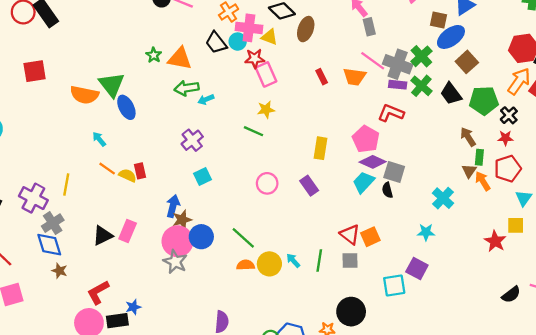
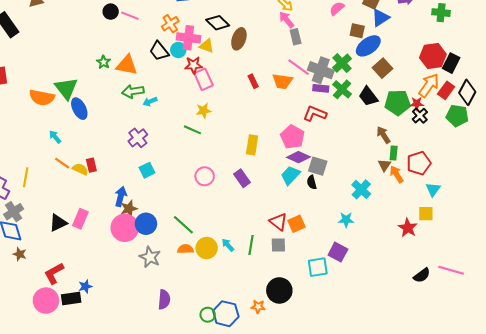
red star: (505, 138) -> (417, 104), moved
gray star: (175, 262) -> (150, 257), moved

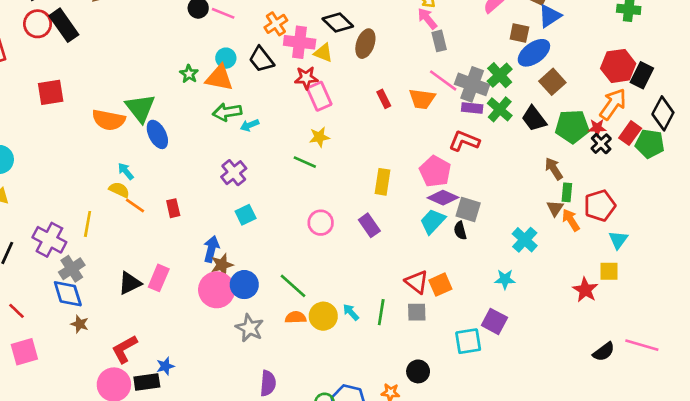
cyan circle: (178, 50) -> (226, 58), moved
red rectangle: (446, 90) -> (630, 133), moved
yellow semicircle: (80, 169) -> (119, 190), moved
black circle: (279, 290) -> (418, 371), size x0.7

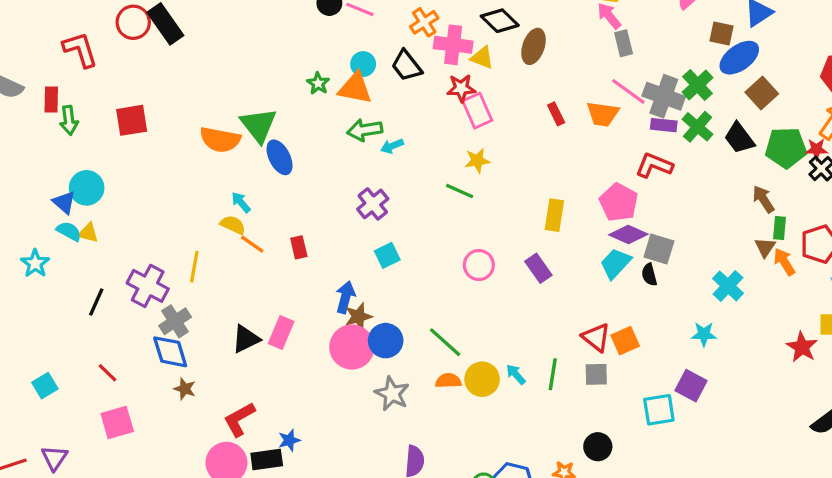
red square: (51, 92) -> (132, 120), moved

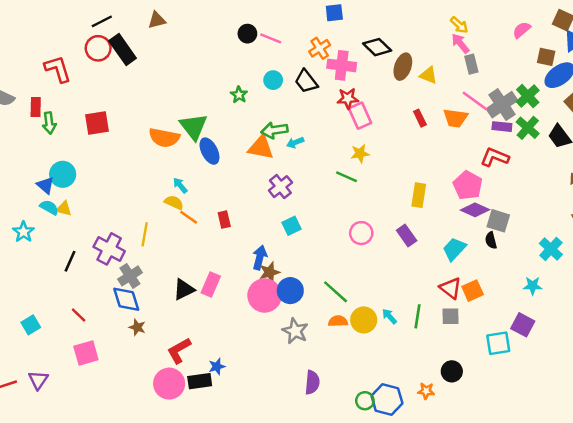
yellow triangle: (482, 58) -> (429, 75), moved
orange triangle: (355, 88) -> (261, 147), moved
gray cross: (664, 96) -> (502, 105), turned 36
cyan trapezoid: (616, 263) -> (454, 249), moved

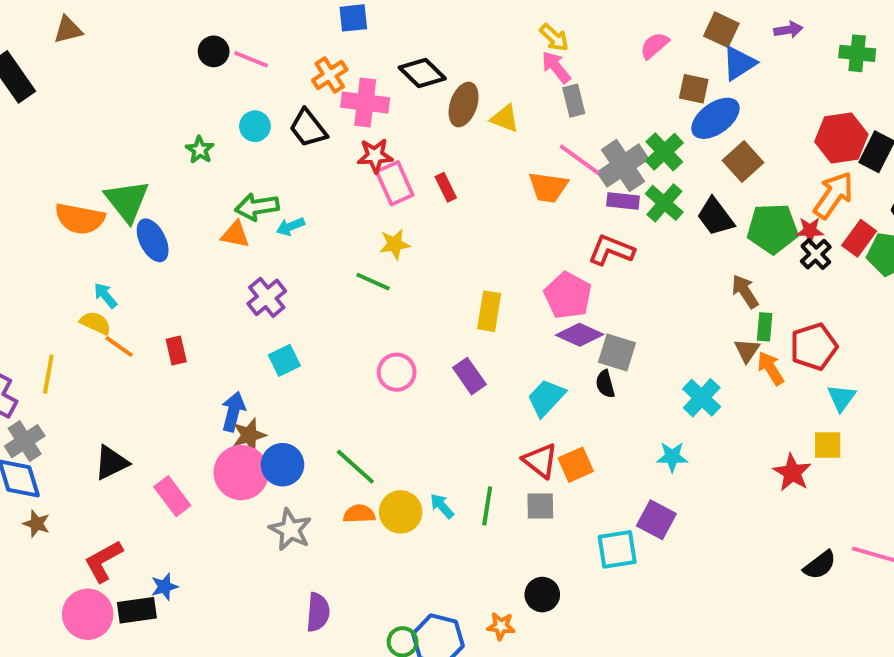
red rectangle: (420, 118) -> (446, 187), moved
orange triangle: (261, 147) -> (235, 234), size x0.7
pink rectangle: (211, 284) -> (172, 496), moved, turned -60

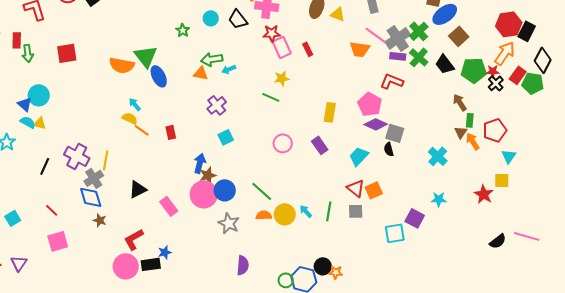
yellow line: (48, 374) -> (106, 160), moved
cyan star: (672, 457) -> (439, 199), moved
black circle: (542, 595) -> (323, 266), moved

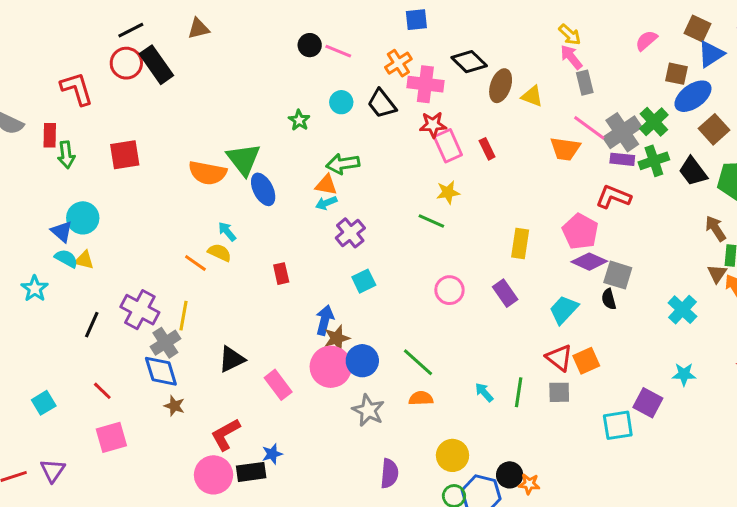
green cross: (419, 57) -> (654, 161), turned 30
cyan arrow: (229, 69) -> (326, 203), moved
orange line: (142, 130) -> (195, 263), moved
yellow circle: (285, 214) -> (452, 455), moved

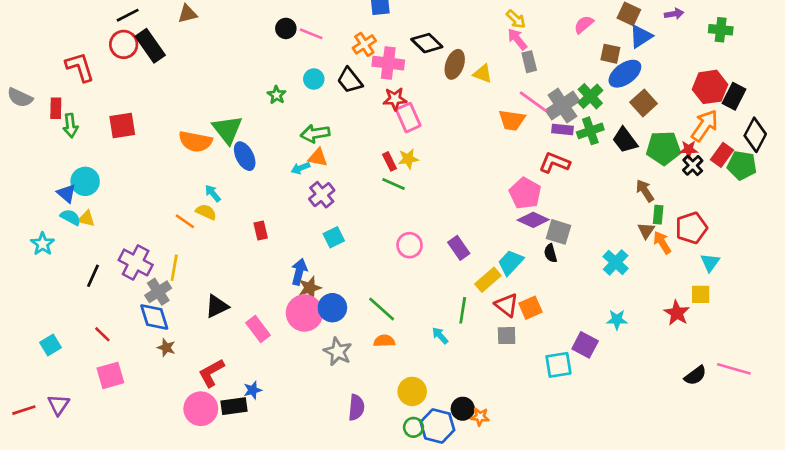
red rectangle: (487, 149) -> (390, 161), moved
orange triangle: (326, 185) -> (318, 157), moved
yellow rectangle: (520, 243) -> (488, 280), moved, turned 40
green line: (519, 392) -> (463, 310), moved

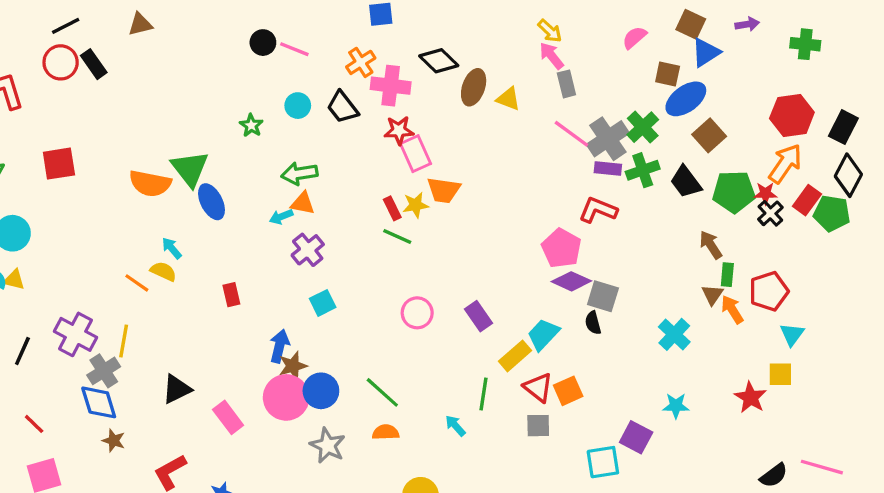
black rectangle: (150, 46) -> (94, 64), size x0.7
black rectangle: (734, 96) -> (843, 127), moved
orange trapezoid: (512, 120) -> (444, 190), moved

